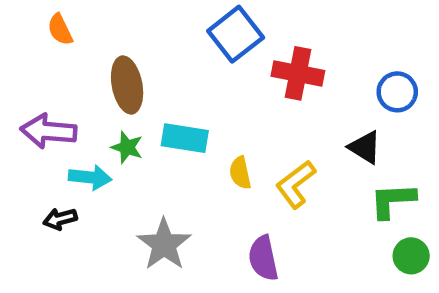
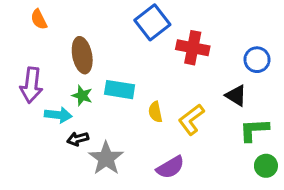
purple arrow: (49, 131) -> (31, 85), turned -88
black arrow: (60, 219) -> (78, 139), moved
purple semicircle: (263, 258) -> (170, 167), turned -108

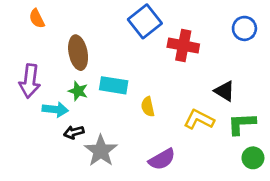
blue circle: (257, 60) -> (244, 28), moved
yellow L-shape: (191, 119) -> (199, 119), moved, turned 64

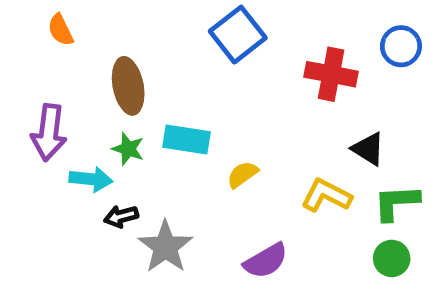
red cross: (183, 46) -> (331, 74), moved
yellow semicircle: (148, 107) -> (242, 174), turned 66
green circle: (253, 158) -> (392, 258), moved

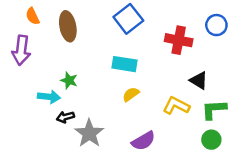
brown ellipse: (128, 86) -> (68, 26), moved
purple arrow: (49, 133) -> (21, 50), moved
cyan rectangle: (186, 140) -> (124, 64), moved

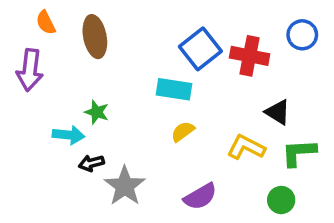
blue square: (128, 19) -> (200, 49), moved
green circle: (211, 140) -> (281, 200), moved

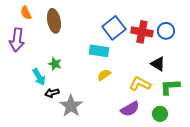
blue circle: (302, 35) -> (166, 31), moved
cyan arrow: (69, 135) -> (39, 77), turned 54
purple semicircle: (200, 196) -> (130, 109), moved

